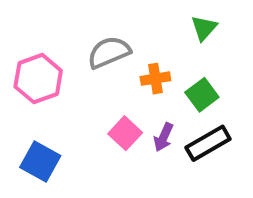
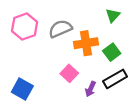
pink hexagon: (38, 79) -> (25, 26), moved
orange cross: (155, 79) -> (86, 43), size x1.5
purple arrow: (164, 137) -> (90, 89), moved

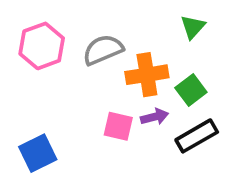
pink square: (69, 73) -> (118, 126), turned -30
blue square: (22, 89) -> (38, 153), turned 35
purple arrow: (90, 89) -> (155, 117), moved, turned -128

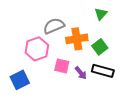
pink hexagon: (42, 46) -> (37, 49), moved
purple arrow: (155, 117) -> (81, 73), moved, turned 64
black rectangle: (197, 136) -> (103, 71), turned 45

